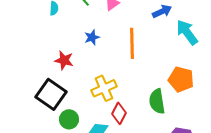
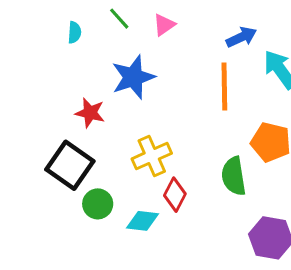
blue star: (92, 37) -> (133, 77), size x1.8
orange line: (132, 43) -> (224, 87), moved

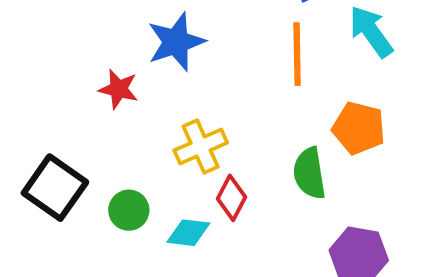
black square: (70, 165) -> (55, 188), moved

